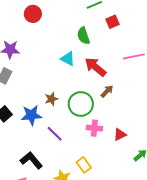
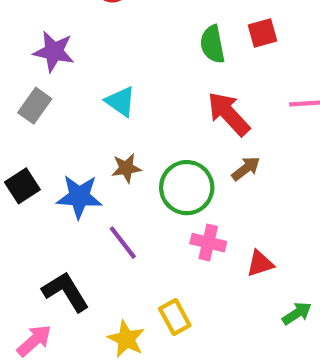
red square: (113, 22) -> (262, 33), moved
cyan triangle: (68, 59) -> (121, 101), moved

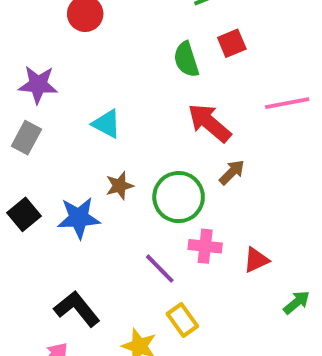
purple line: (123, 243) -> (160, 269), moved

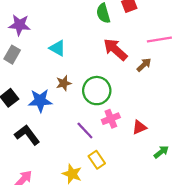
brown arrow: (232, 172) -> (144, 65), moved
pink cross: (205, 246) -> (111, 119), turned -30
black L-shape: (77, 309) -> (27, 135), moved

